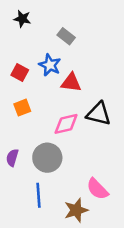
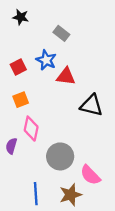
red square: (20, 73) -> (18, 67), turned 35
pink diamond: (66, 124) -> (31, 129), moved, turned -65
gray circle: (47, 158) -> (60, 156), moved
blue line: (39, 195) -> (36, 194), moved

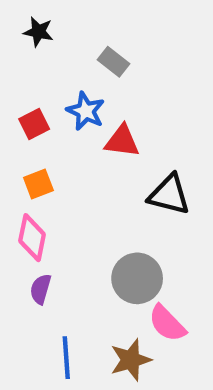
pink diamond: (31, 129) -> (32, 238), moved
purple semicircle: (11, 146) -> (41, 289), moved
gray circle: (60, 156) -> (137, 278), moved

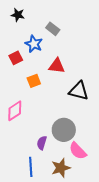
blue star: (86, 111) -> (34, 44), moved
orange square: (38, 184) -> (34, 81), moved
pink diamond: (32, 238) -> (15, 111), turned 45
purple semicircle: (41, 289) -> (42, 143), moved

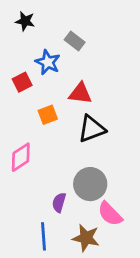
black triangle: (79, 91) -> (92, 129), moved, turned -35
brown star: (61, 168) -> (86, 238), turned 30

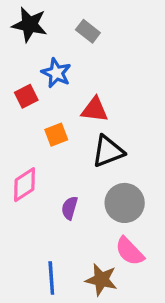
black star: (25, 21) -> (30, 25), size x1.5
gray rectangle: (75, 41) -> (88, 31), moved
gray circle: (90, 184) -> (125, 203), moved
purple semicircle: (59, 202) -> (70, 208), moved

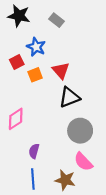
red triangle: (95, 110) -> (61, 71), turned 42
orange square: (56, 135) -> (35, 75), moved
purple semicircle: (70, 208) -> (34, 151), moved

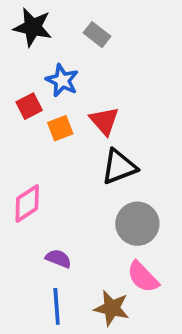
purple semicircle: (34, 151) -> (58, 259), turned 96

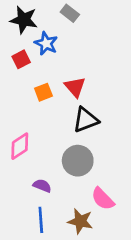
gray rectangle: (97, 35) -> (70, 13), moved
blue star: (62, 80) -> (46, 43), moved
red square: (29, 106) -> (21, 59), moved
gray circle: (137, 224) -> (78, 161), moved

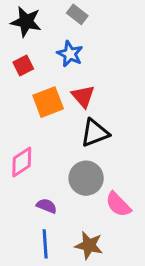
blue star: (46, 43) -> (70, 54), moved
orange square: (43, 92) -> (48, 102), size x1.5
pink semicircle: (103, 199) -> (118, 204), moved

